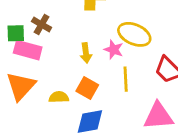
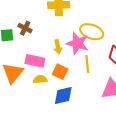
pink rectangle: (28, 50) -> (35, 61), moved
pink star: (114, 50) -> (77, 43), size x1.6

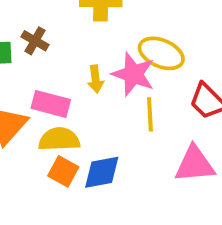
orange square: (60, 72) -> (63, 171), moved
yellow semicircle: (40, 79) -> (59, 139), size x1.5

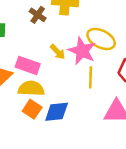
brown cross: (35, 41) -> (38, 15), moved
yellow arrow: (96, 79) -> (58, 52), turned -42

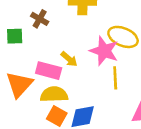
brown cross: (38, 15) -> (40, 19), moved
yellow arrow: (58, 52) -> (69, 59), moved

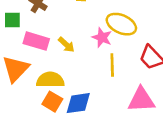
pink star: (104, 51) -> (102, 38), size x0.7
pink rectangle: (49, 71) -> (36, 41), moved

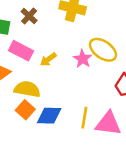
yellow arrow: (66, 45) -> (48, 59), turned 91
yellow line: (112, 65) -> (84, 118), moved

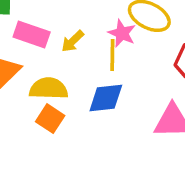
blue diamond: (49, 116) -> (106, 98), moved
yellow line: (84, 118) -> (112, 55), moved

